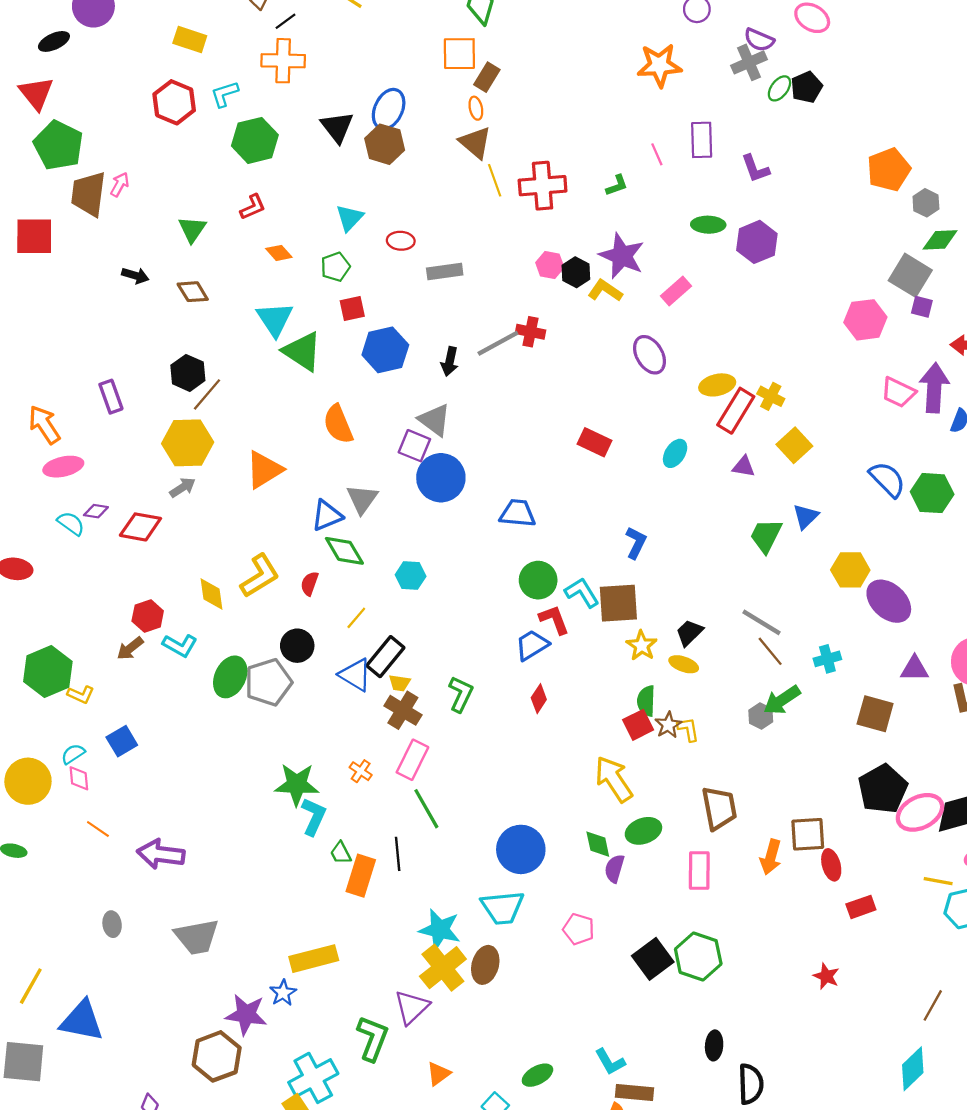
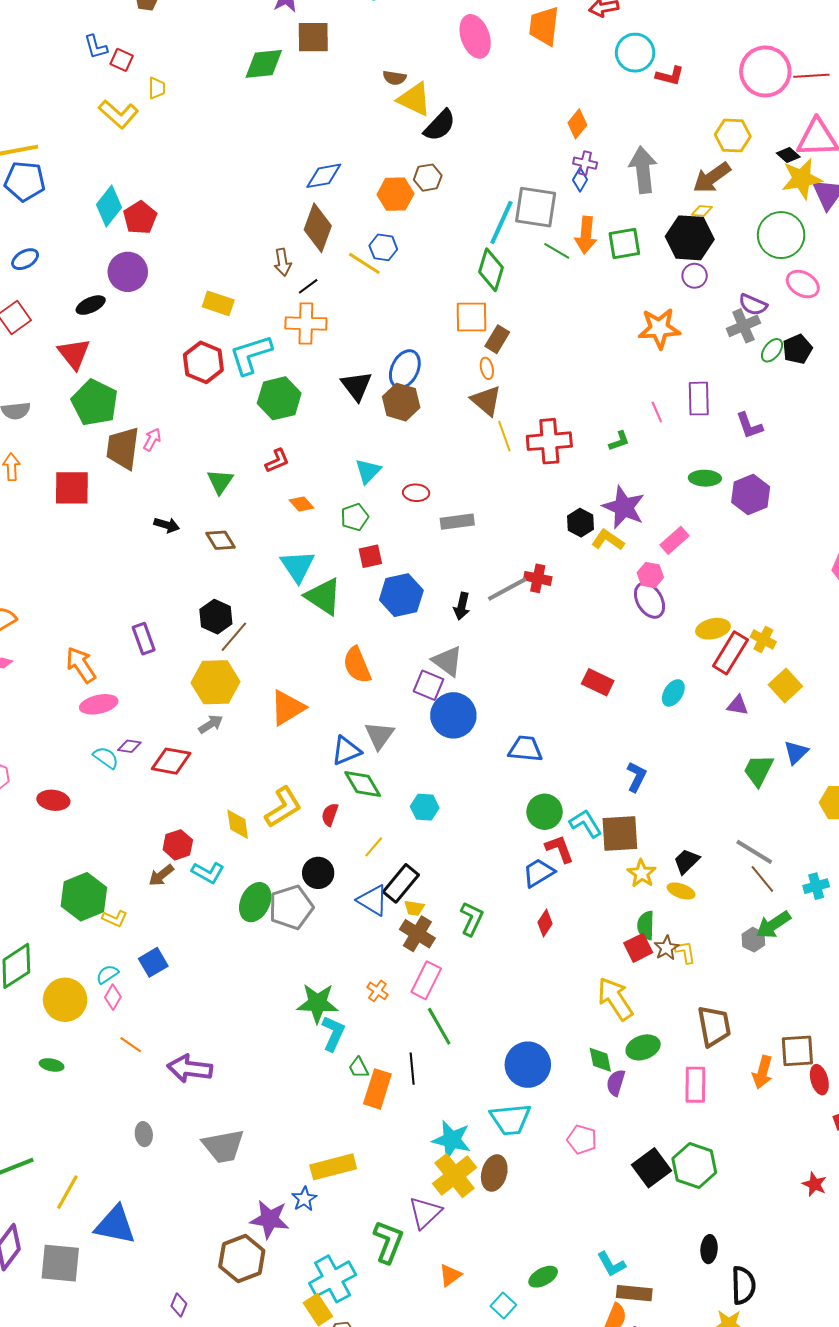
cyan L-shape: (225, 94) -> (251, 355), size x1.6
pink hexagon: (550, 265) -> (650, 575), moved
pink diamond: (79, 778) -> (113, 997), turned 35

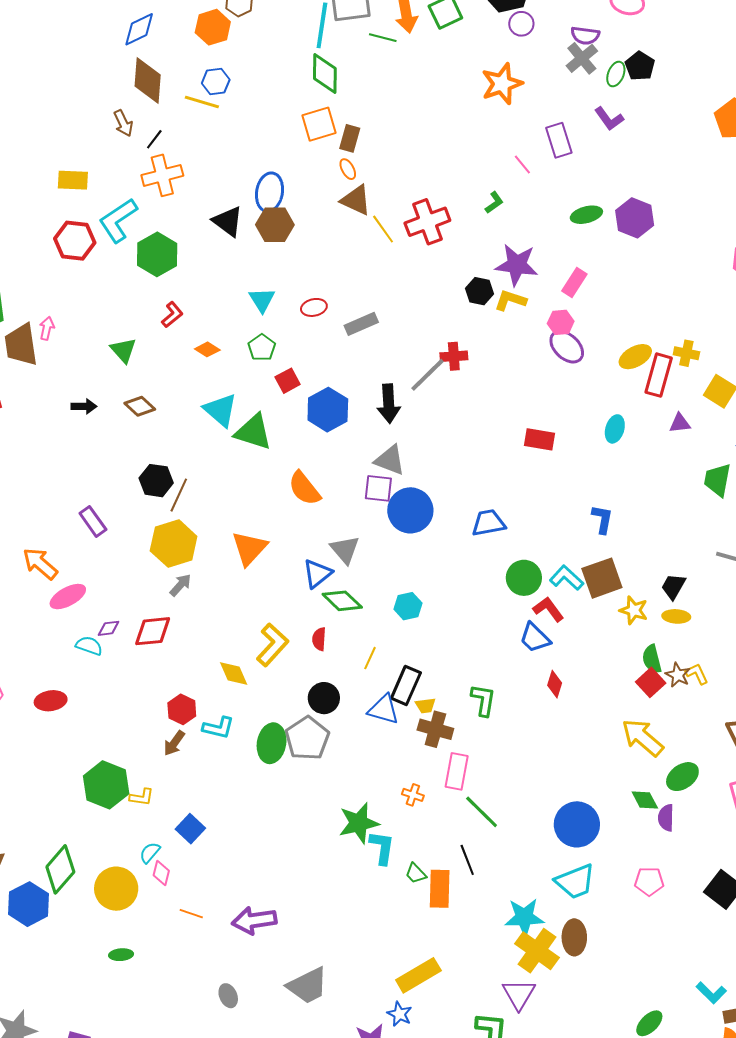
purple L-shape: (749, 426) -> (609, 119), moved
black arrow: (462, 606) -> (389, 404), size x1.4
blue trapezoid: (539, 873) -> (535, 638), turned -88

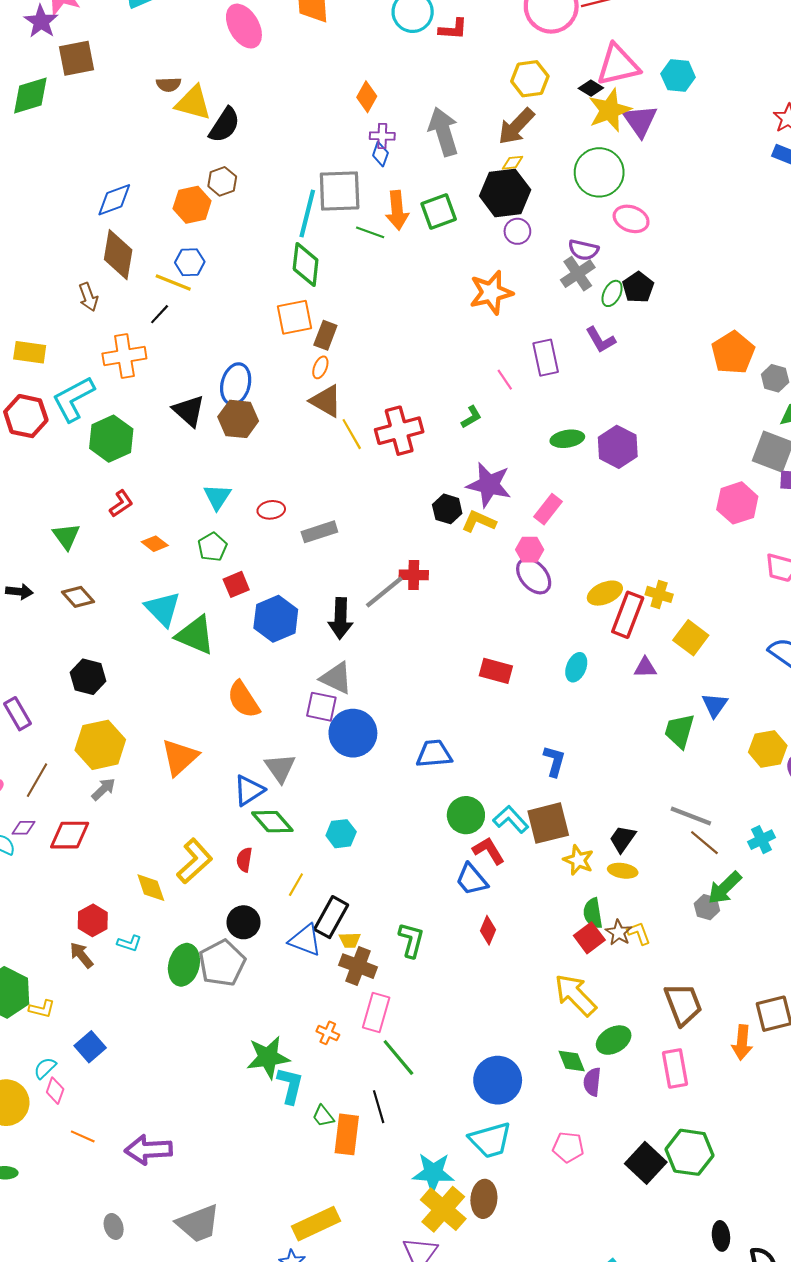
black line: (154, 139) -> (160, 314), moved
orange ellipse: (348, 169) -> (320, 367), turned 45
brown line: (179, 495) -> (37, 780), moved
cyan L-shape: (218, 728) -> (129, 943), size x0.7
brown arrow: (174, 743) -> (81, 955), turned 100

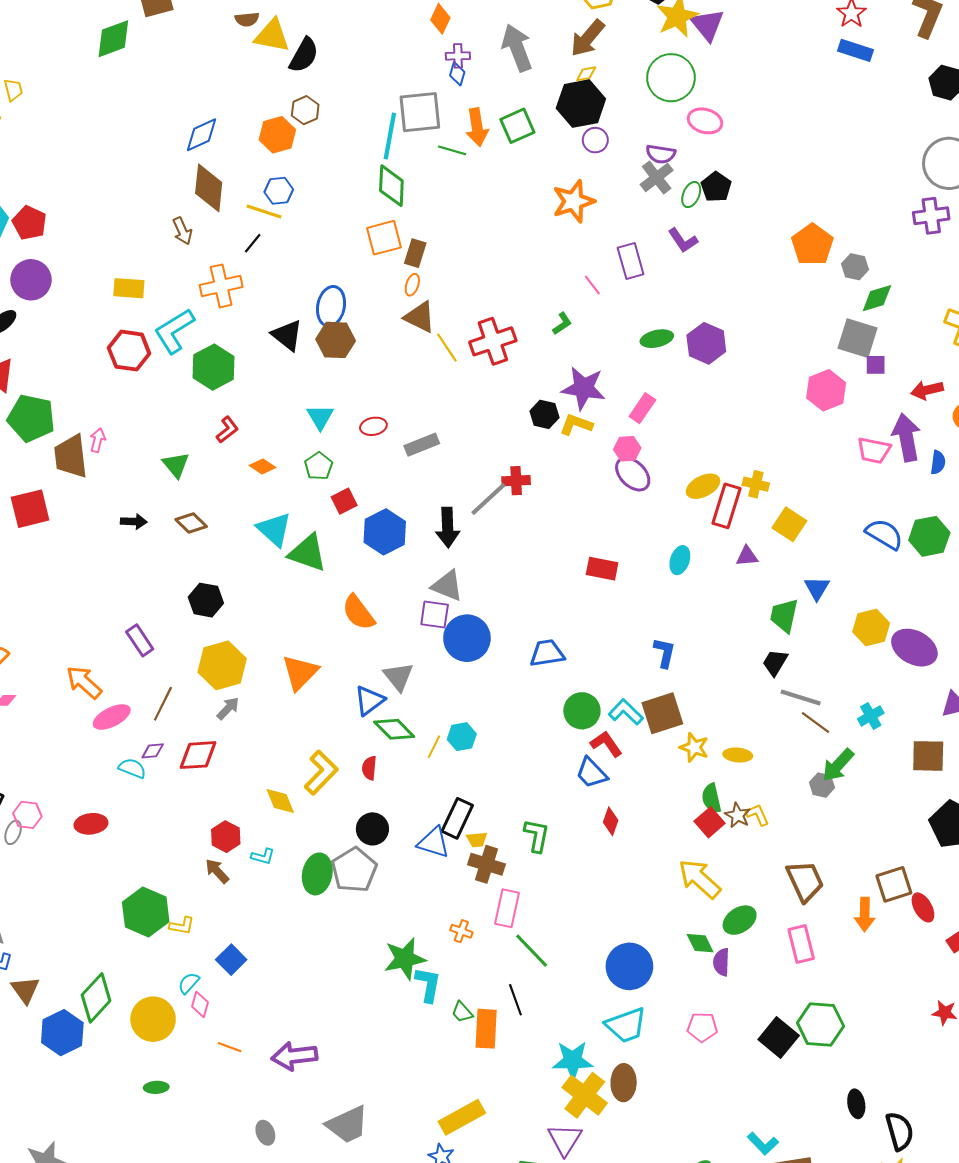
black trapezoid: (623, 839) -> (775, 663), moved
yellow line: (296, 885) -> (434, 747), moved

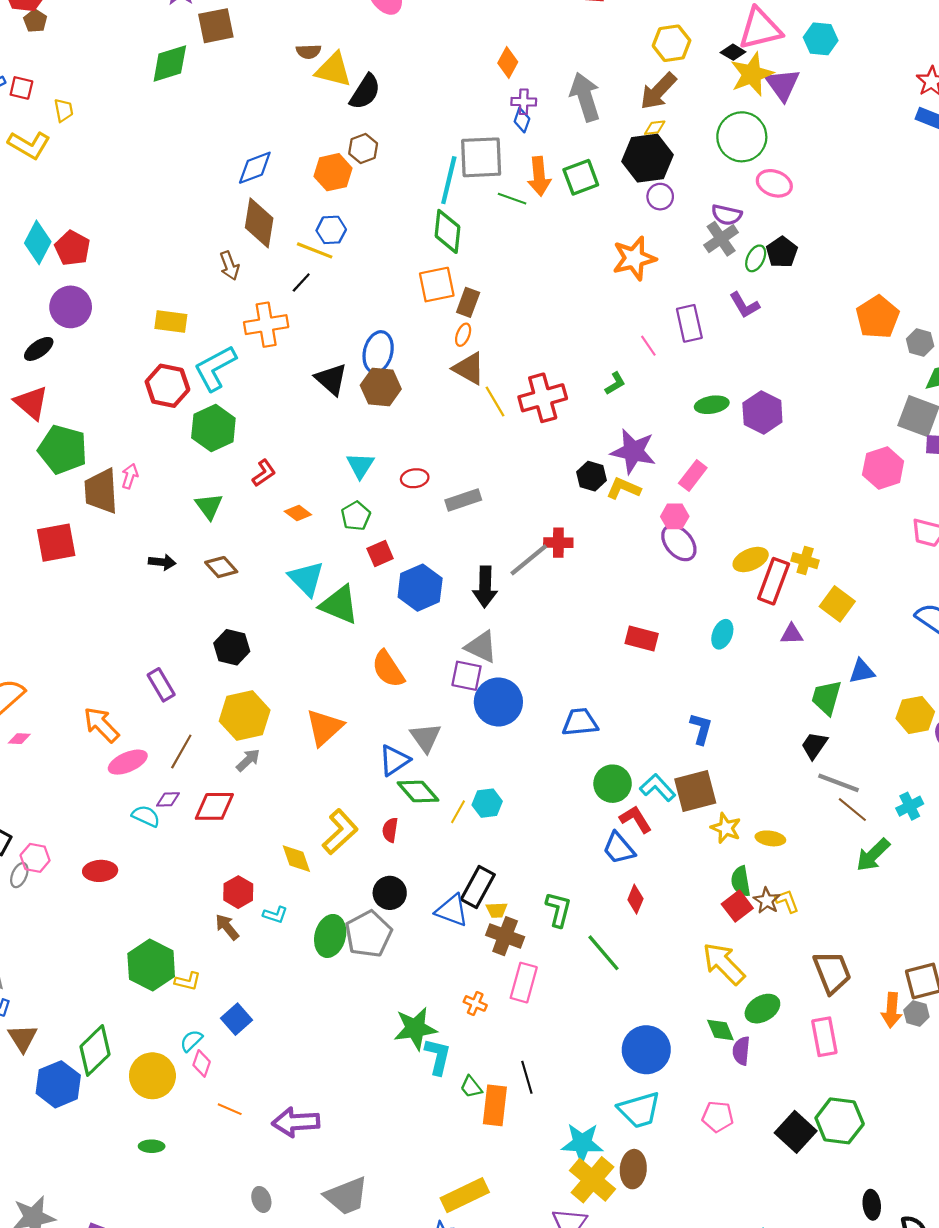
green hexagon: (214, 367) -> (213, 428), moved
blue triangle: (817, 588) -> (862, 671), turned 44
gray hexagon: (822, 785) -> (916, 1014), moved
green line: (532, 951) -> (603, 953), moved

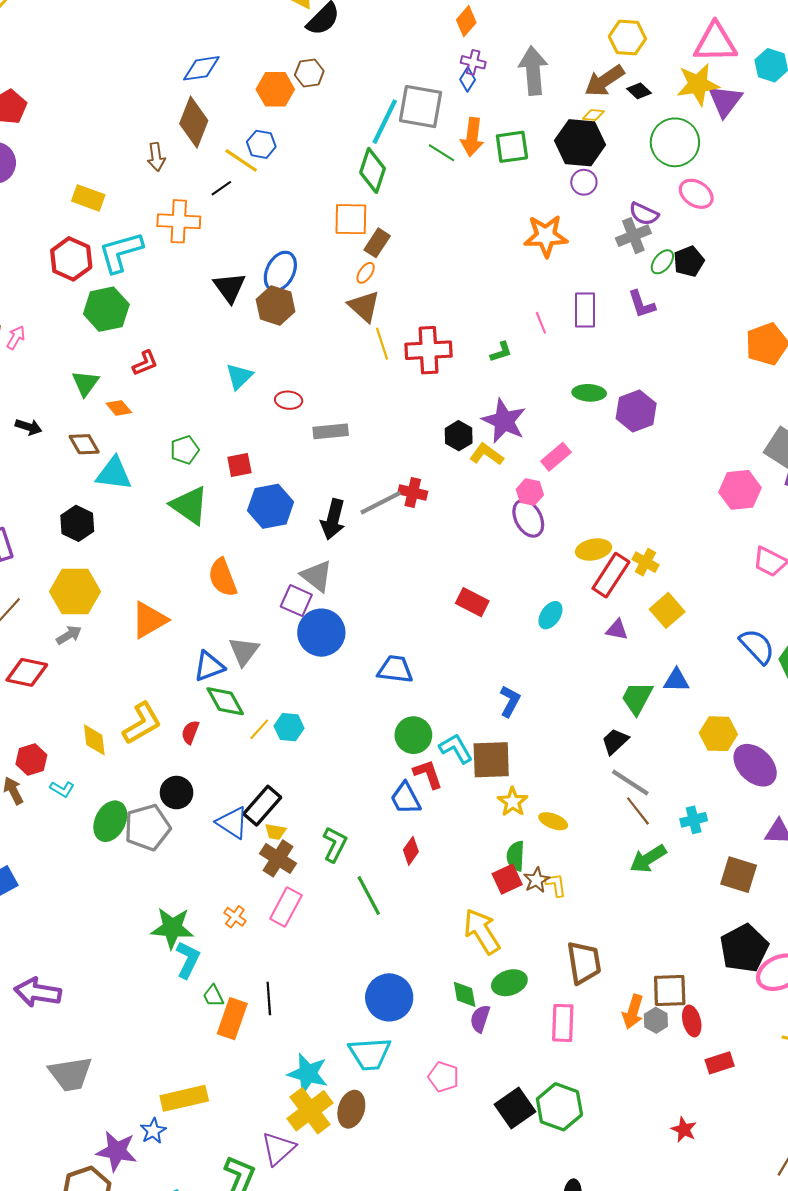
black diamond: (733, 52) -> (639, 91), moved
orange diamond: (298, 513) -> (119, 408), moved
green pentagon: (356, 516) -> (185, 450), moved
cyan triangle: (306, 578) -> (114, 474), moved, turned -51

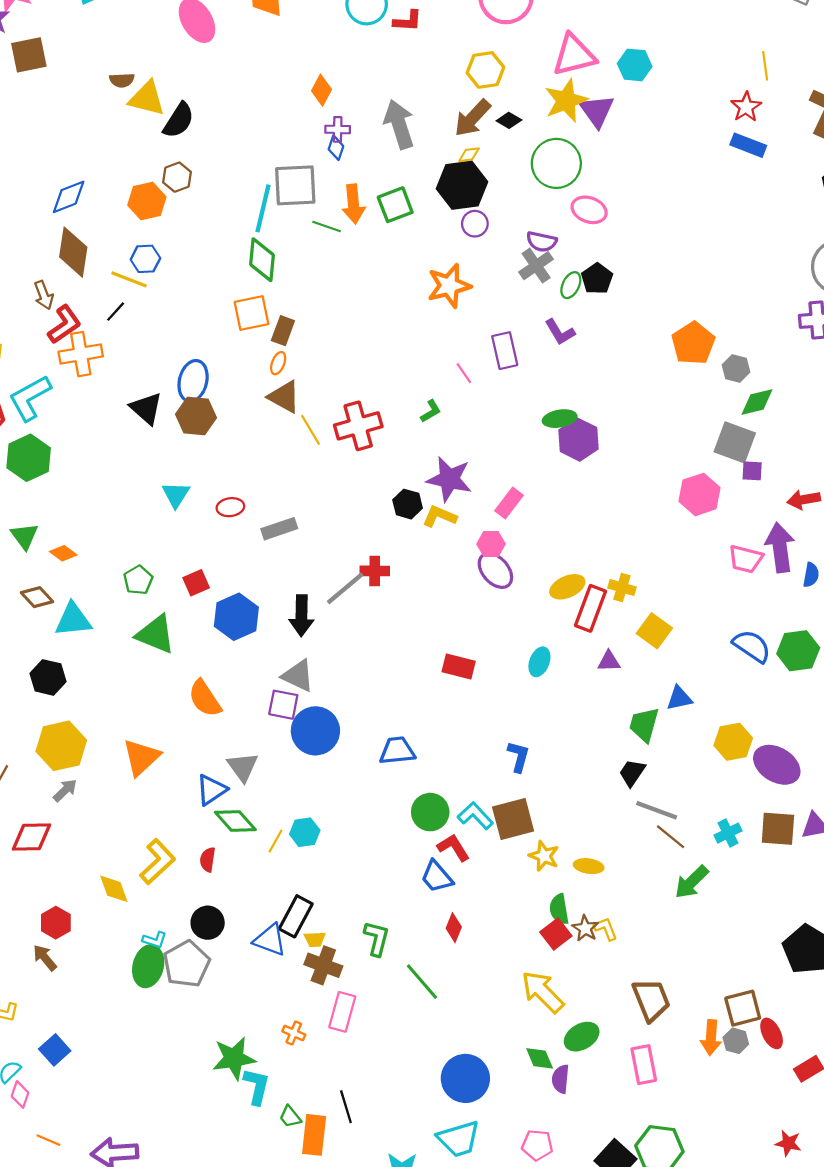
red L-shape: (145, 363) -> (64, 324), moved, size x1.4
green ellipse: (589, 393) -> (560, 419), moved
cyan L-shape: (62, 789) -> (155, 940), moved
brown square: (739, 875) -> (778, 829), moved

